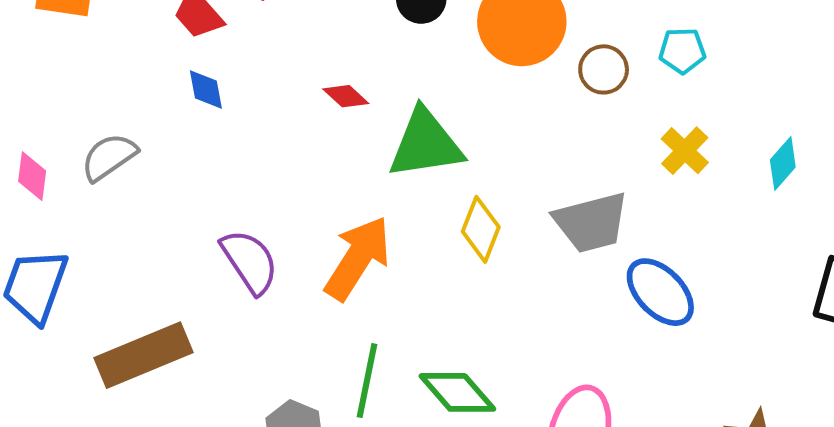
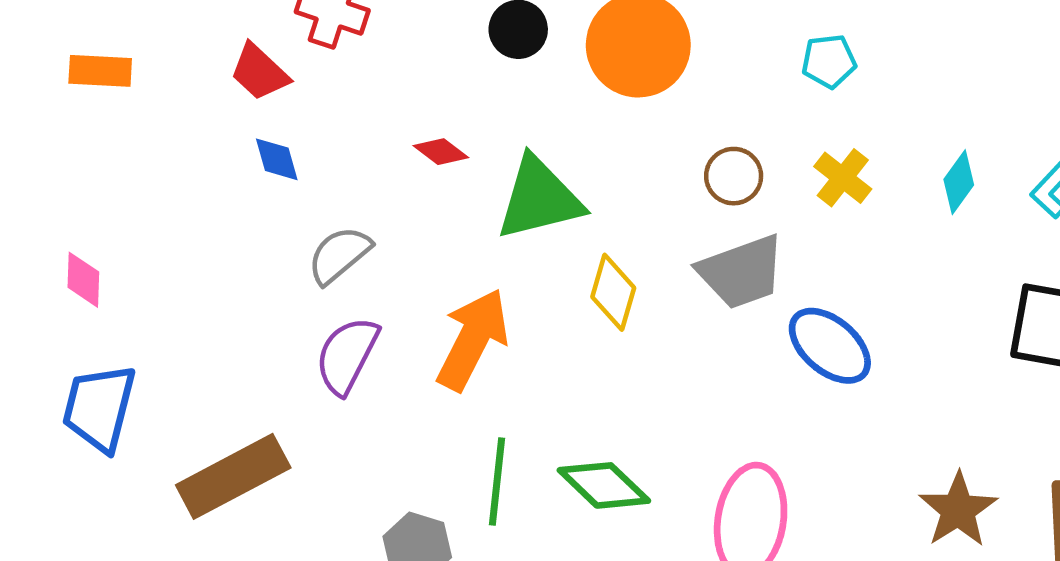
brown circle: (604, 69) -> (734, 176), moved
gray semicircle: (109, 157) -> (339, 255), moved
purple semicircle: (250, 261) -> (347, 355), turned -114

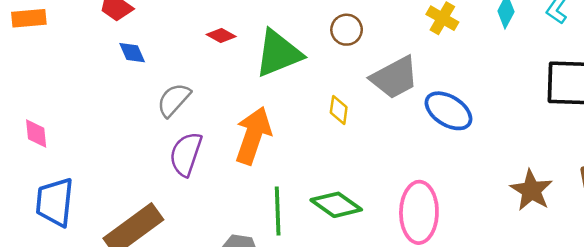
brown circle: (734, 176) -> (347, 30), moved
yellow diamond: (613, 292) -> (339, 110), moved, size x0.7

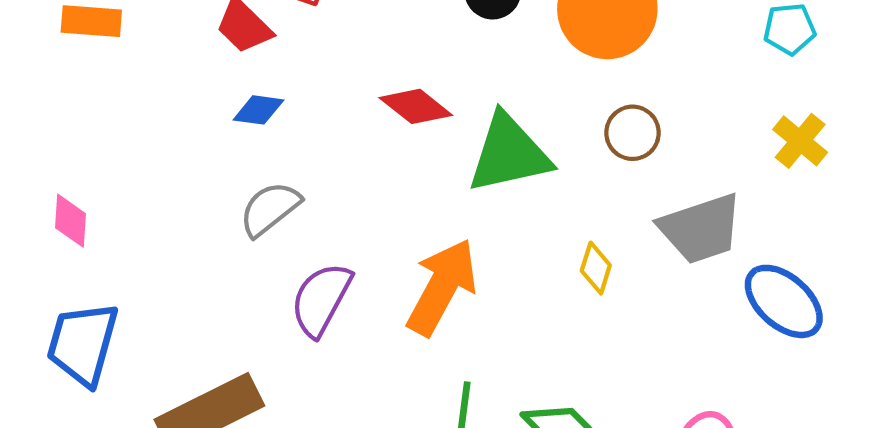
red diamond: (221, 36) -> (416, 106), size x1.4
blue diamond: (132, 53) -> (258, 110), turned -68
gray semicircle: (174, 100) -> (270, 209), moved

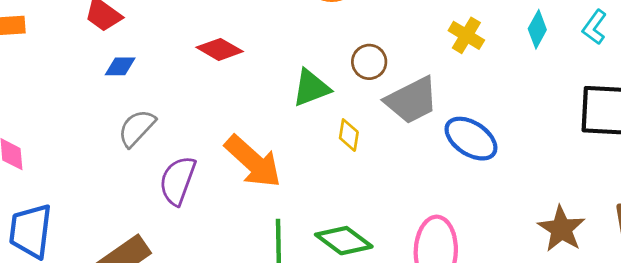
brown circle: (633, 133) -> (369, 62), moved
green triangle: (509, 154) -> (311, 88), moved, size x0.7
orange arrow: (442, 287) -> (253, 161), turned 112

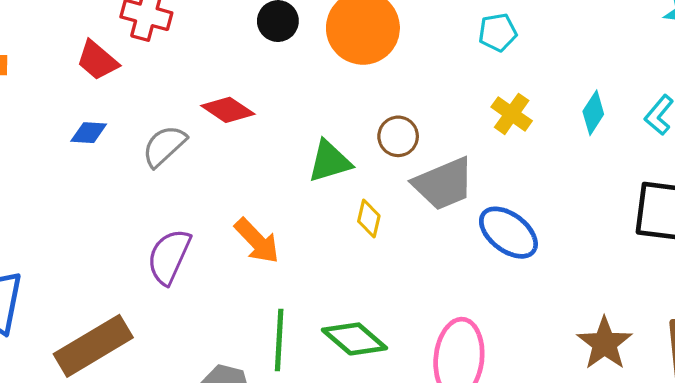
blue diamond: (120, 66) -> (89, 133), moved
gray semicircle: (137, 128) -> (164, 146), moved
orange arrow: (253, 161) -> (257, 241), size x0.7

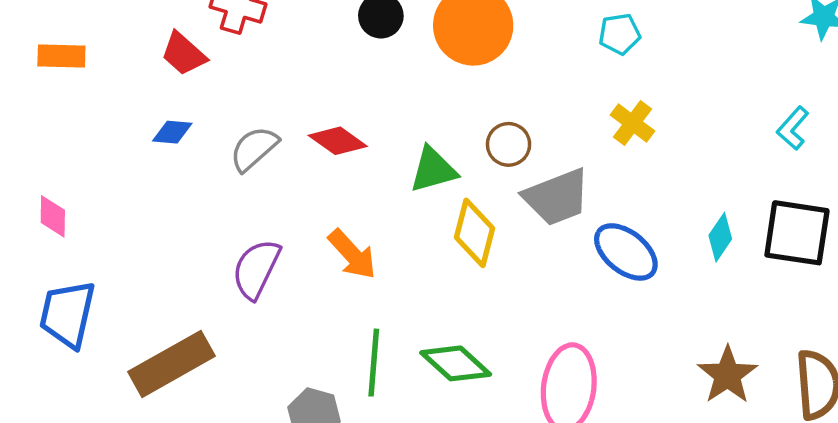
red diamond: (228, 110) -> (338, 141), moved
cyan diamond: (593, 113) -> (720, 237), moved
yellow diamond: (369, 219) -> (474, 233), size x1.6

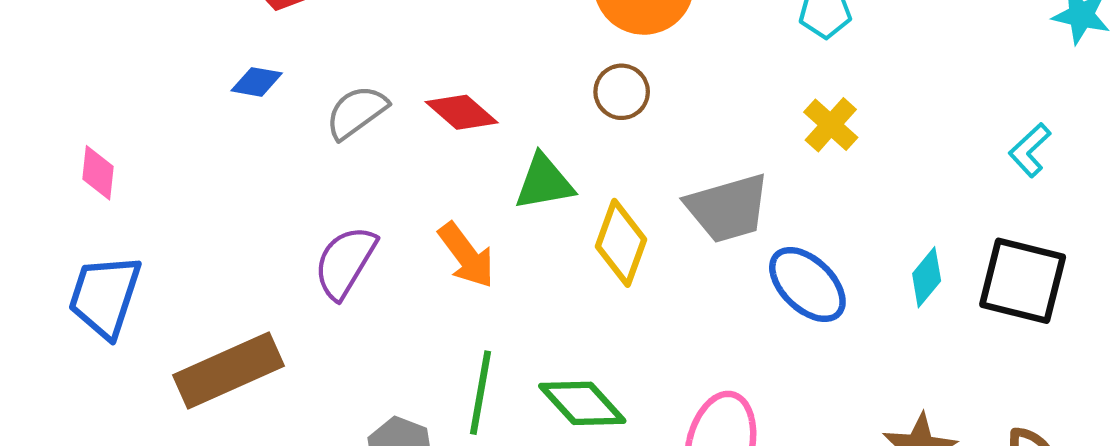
brown circle: (509, 144) -> (622, 92), moved
green triangle: (433, 170) -> (544, 182), moved

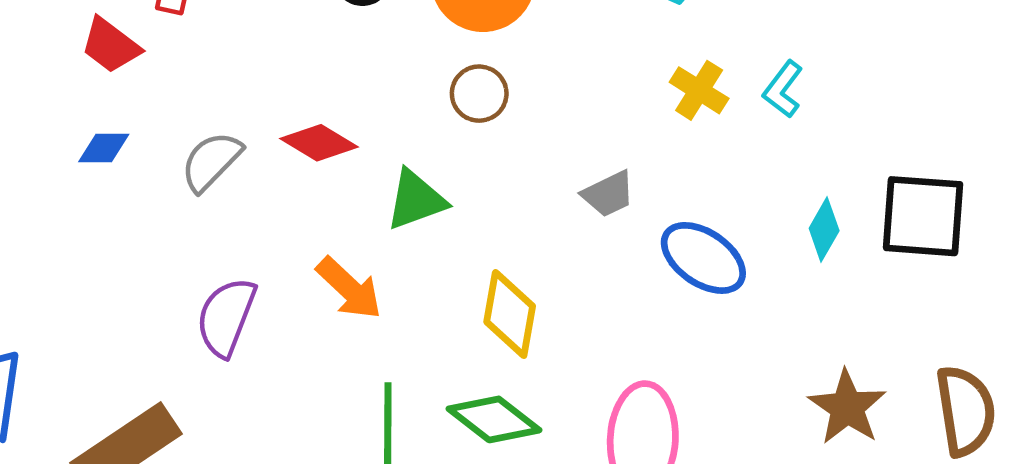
cyan L-shape: (1030, 150) -> (783, 89), moved
gray trapezoid: (728, 208) -> (608, 194), size x0.6
yellow diamond: (621, 243) -> (510, 314), moved

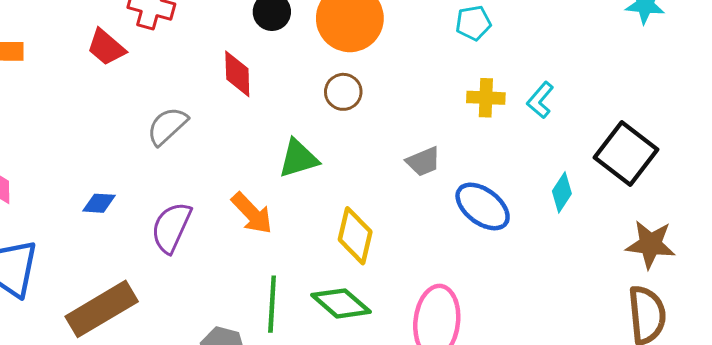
yellow cross: (699, 90) -> (486, 98), turned -33
red diamond: (319, 143) -> (237, 74), moved, turned 54
blue diamond: (104, 148) -> (99, 203), moved
black square: (923, 216) -> (626, 154), moved, turned 30
brown star: (847, 407) -> (651, 244), moved, turned -30

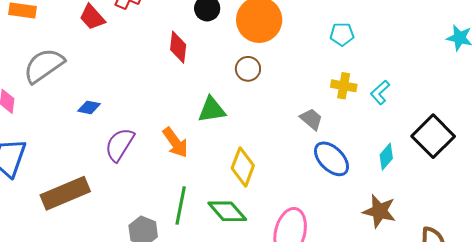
gray semicircle: (167, 126) -> (44, 66), moved, size x1.4
gray trapezoid: (423, 162) -> (311, 119), moved, turned -125
blue diamond: (99, 203) -> (89, 107), moved
brown star: (651, 244) -> (379, 211), moved

